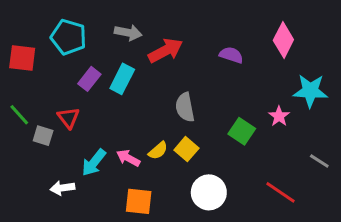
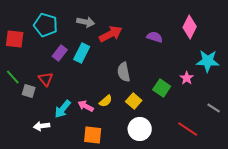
yellow square: (186, 149) -> (134, 101), moved

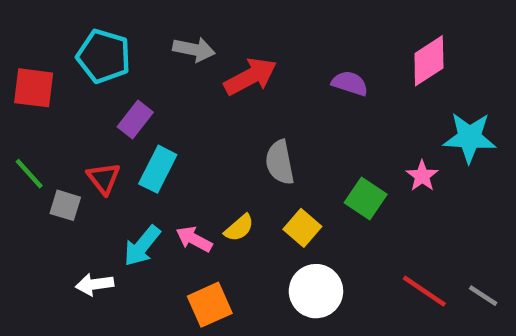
pink diamond: (190, 27) -> (429, 61), turned 30
cyan rectangle: (82, 53) -> (158, 169), moved
gray line: (214, 108) -> (483, 296), moved
orange square: (93, 135) -> (210, 305), turned -30

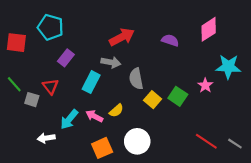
gray arrow: (194, 49) -> (111, 62), moved
cyan rectangle: (158, 169) -> (91, 82), moved
yellow square: (302, 228) -> (153, 100), moved
white circle: (316, 291) -> (137, 141), moved

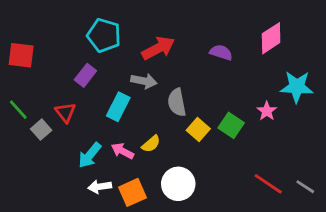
cyan pentagon: (50, 27) -> (104, 35), moved
gray square: (32, 100) -> (41, 130), turned 32
white arrow: (46, 138) -> (100, 187), moved

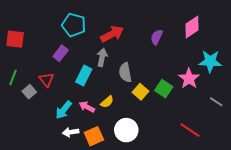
purple semicircle: (221, 52) -> (157, 37), turned -84
gray arrow: (144, 81) -> (102, 57), turned -90
green line: (18, 110) -> (13, 78), turned 63
pink star: (267, 111) -> (189, 79), size x1.5
gray line: (305, 187) -> (216, 102), moved

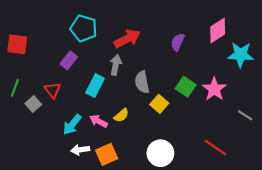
cyan star: (210, 61) -> (241, 55), moved
green square: (164, 89) -> (186, 87), moved
white circle: (126, 130) -> (160, 153), moved

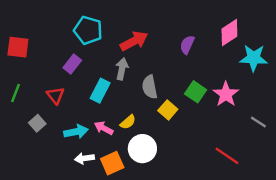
gray square: (33, 104) -> (37, 123), moved
cyan arrow: (72, 125) -> (76, 132), turned -140
white circle: (160, 153) -> (142, 149), moved

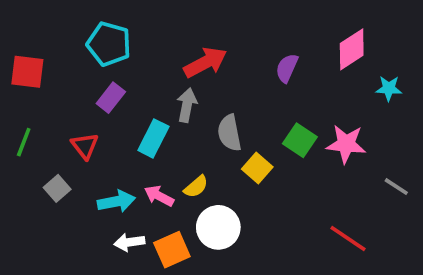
cyan pentagon: (88, 30) -> (109, 44), moved
cyan star: (254, 58) -> (389, 88), size x0.6
pink star: (226, 94) -> (346, 144), turned -30

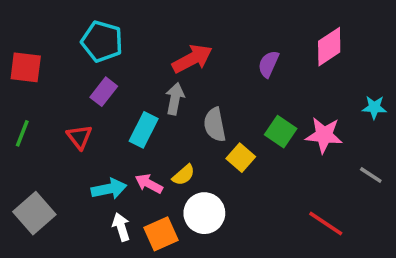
cyan star: (389, 88) -> (374, 107), moved
gray square: (57, 188) -> (34, 213), moved, size x1.6
white arrow: (129, 242) -> (121, 227), turned 80

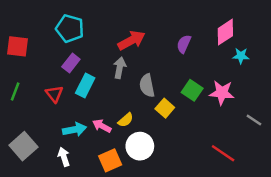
cyan star: (374, 107) -> (241, 56), moved
cyan rectangle: (144, 130) -> (85, 86), moved
white arrow: (121, 227) -> (64, 157), moved

